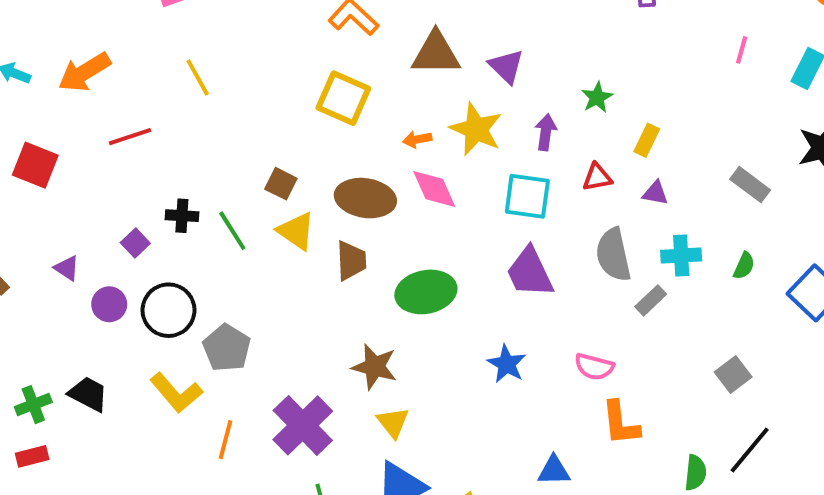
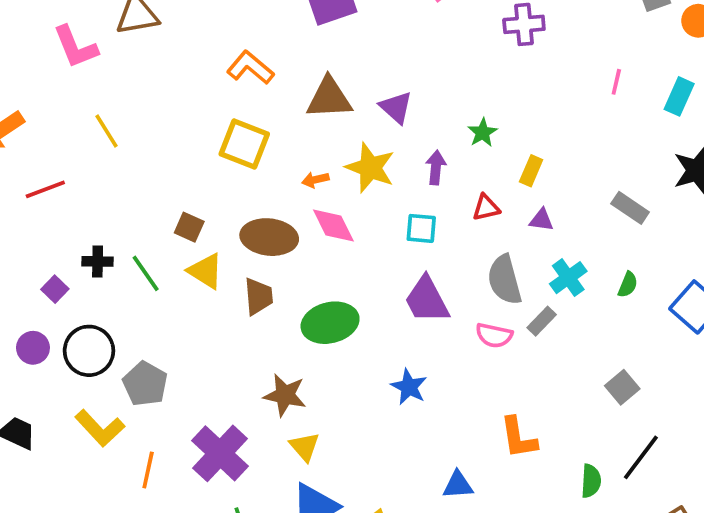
cyan square: (527, 196) -> (421, 228), size x0.7
cyan cross: (681, 256) -> (568, 278), turned -30
pink semicircle: (594, 367) -> (494, 335), moved

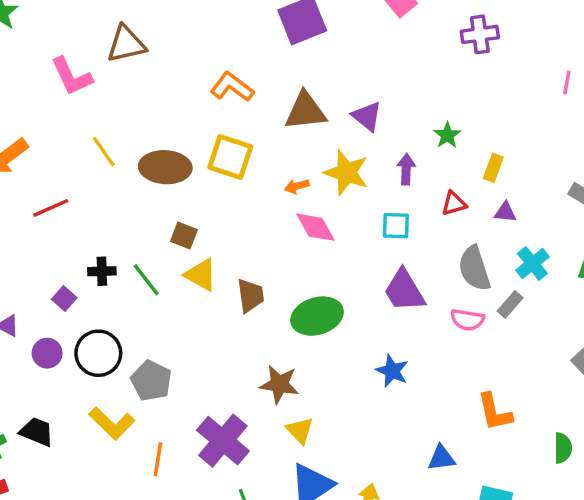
brown ellipse: (269, 237) -> (165, 167), moved

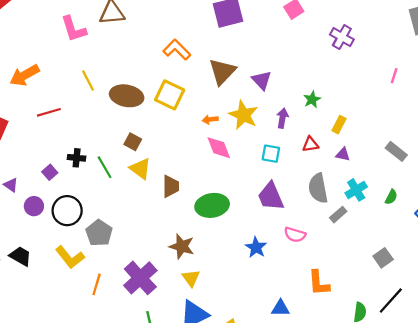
purple cross: (480, 34) -> (342, 37), turned 30
brown triangle: (305, 111) -> (222, 72), turned -48
pink semicircle: (467, 320) -> (295, 235), moved

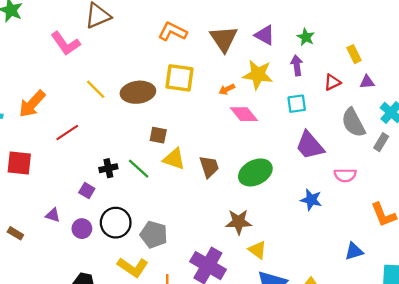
green star: (312, 99) -> (306, 37), moved
yellow rectangle: (339, 125) -> (354, 54), turned -36

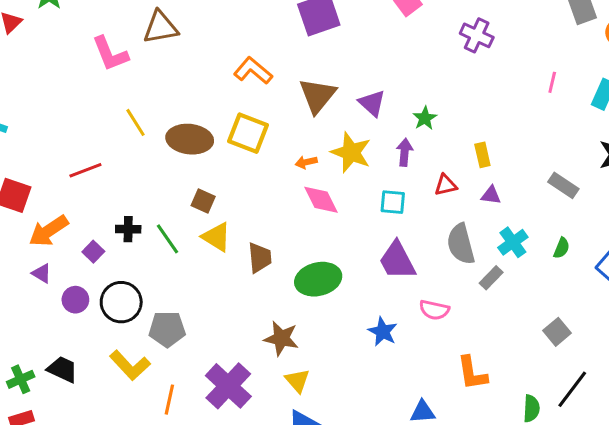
orange arrow: (32, 104) -> (49, 231), moved
gray pentagon: (154, 234) -> (167, 329), turned -30

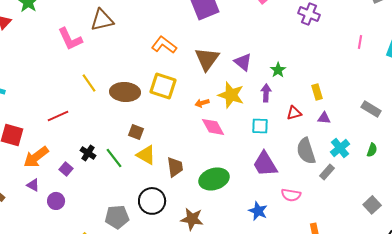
black cross: (128, 229) -> (88, 153), turned 35
black circle: (121, 302) -> (152, 201), moved

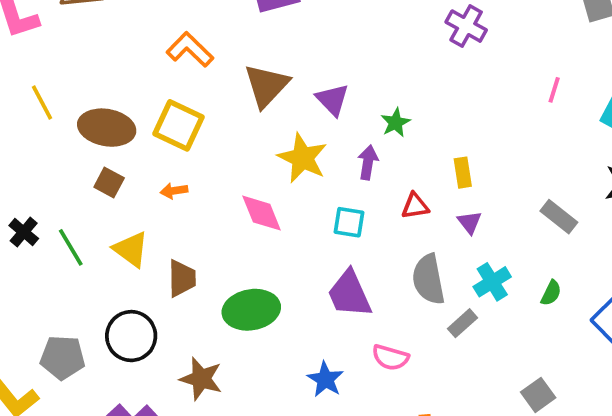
orange arrow: (202, 103) -> (174, 191), moved
purple triangle: (324, 118) -> (470, 222), turned 40
brown square: (136, 132) -> (109, 183), moved

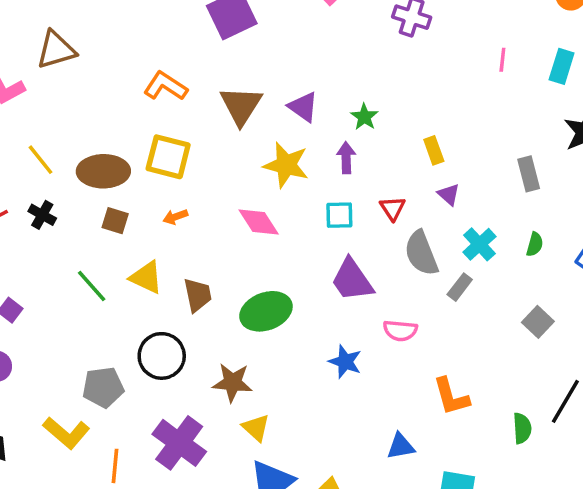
red triangle: (415, 206) -> (393, 208), moved, turned -44
gray rectangle: (559, 217) -> (529, 174), turned 48
black cross: (24, 232) -> (42, 215), moved
gray square: (538, 395) -> (538, 322), moved

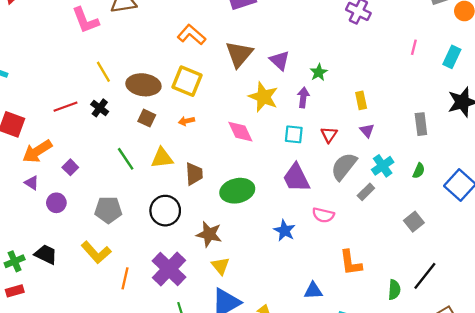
gray semicircle: (421, 253) -> (344, 166), turned 52
yellow triangle: (146, 277) -> (162, 158), turned -40
gray pentagon: (103, 387) -> (108, 210), moved

